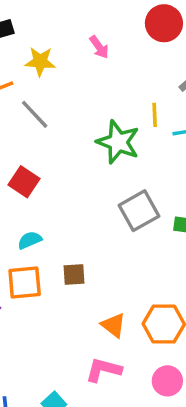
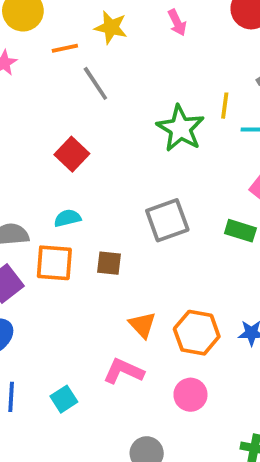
gray square: (139, 211) -> (167, 220), moved

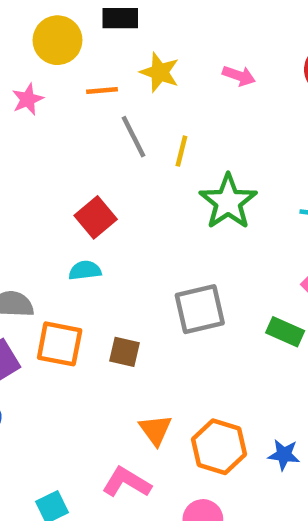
pink arrow: (177, 23) -> (239, 76), turned -52
yellow line: (225, 106) -> (181, 151), moved
cyan semicircle: (67, 218) -> (85, 270), moved

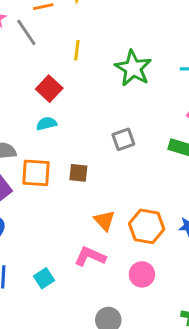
gray line: (133, 137) -> (26, 32), moved
yellow line: (181, 151) -> (77, 50), moved
gray square: (200, 309) -> (123, 139), size x0.7

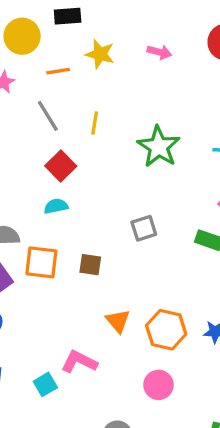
gray line: (26, 32) -> (48, 116), moved
pink L-shape: (90, 257) -> (79, 362), moved

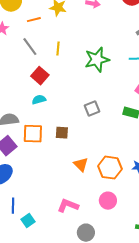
green star: (159, 147) -> (97, 60), turned 30
pink L-shape: (79, 362) -> (68, 206), moved
cyan square: (45, 384) -> (28, 221), moved

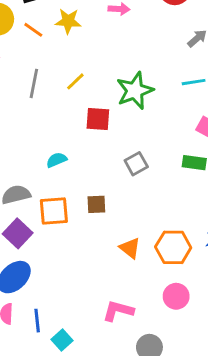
orange line: (34, 20) -> (33, 30), moved, turned 56
gray line: (30, 47) -> (34, 83), turned 54
yellow line: (58, 49) -> (75, 81), turned 48
red square: (40, 76) -> (98, 119), moved, turned -30

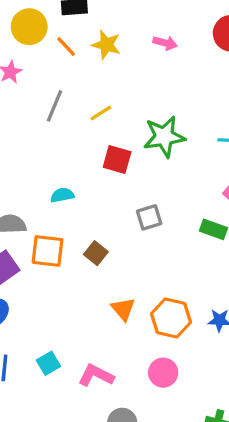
brown square: (96, 204) -> (96, 253), turned 30
cyan square: (62, 340) -> (48, 363), moved

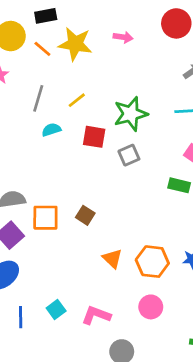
yellow star: (106, 45) -> (75, 44), size x1.4
cyan semicircle: (62, 195) -> (51, 130), moved
gray square: (149, 217) -> (129, 155), moved

